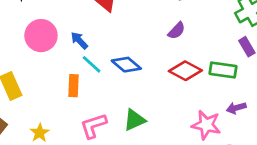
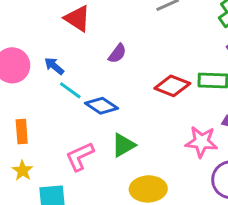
purple semicircle: (177, 31) -> (117, 54), moved
blue diamond: (126, 65) -> (102, 106), moved
orange rectangle: (74, 86) -> (22, 131), moved

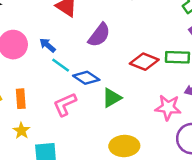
purple semicircle: (117, 54) -> (99, 35), size x1.5
green triangle: (123, 145) -> (112, 98), moved
pink L-shape: (80, 156) -> (65, 104), moved

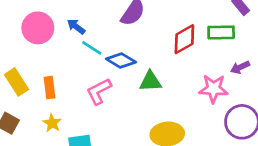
red diamond: (144, 62) -> (184, 39), turned -48
green triangle: (112, 98) -> (150, 81), turned 30

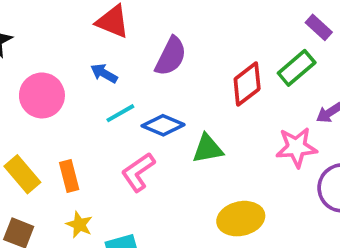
blue arrow: (76, 27) -> (104, 73), moved
green rectangle: (221, 32) -> (297, 68), turned -32
cyan line: (92, 48) -> (120, 113), turned -55

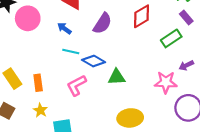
red diamond: (247, 84) -> (141, 16), moved
pink circle: (42, 95) -> (28, 18), moved
cyan line: (120, 113) -> (71, 51), turned 35

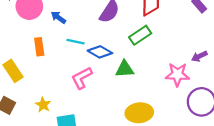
blue arrow: (64, 28) -> (58, 17), moved
green rectangle: (171, 38) -> (140, 35), moved
orange rectangle: (38, 83) -> (39, 47), moved

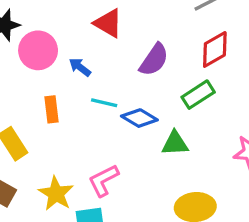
pink L-shape: (82, 78) -> (103, 180), moved
yellow star: (43, 105) -> (56, 194), size x1.5

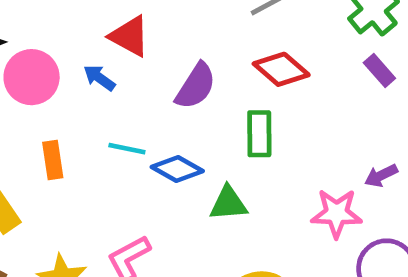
red diamond: (215, 49) -> (281, 69), turned 72
blue arrow: (80, 67) -> (99, 78), moved
green rectangle: (198, 95) -> (259, 134), turned -56

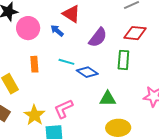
red diamond: (281, 69) -> (135, 33), turned -40
green triangle: (228, 203) -> (108, 99), moved

